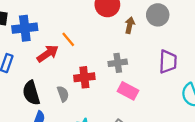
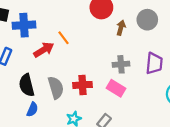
gray cross: (118, 63) -> (121, 64), moved
red cross: (84, 77) -> (82, 85), moved
gray semicircle: (63, 94) -> (56, 88), size x1.5

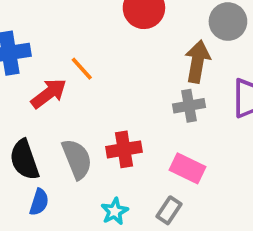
brown arrow: (121, 28) -> (197, 62), moved, size x1.5
pink rectangle: (116, 88) -> (187, 168), moved

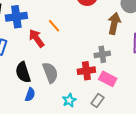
red arrow: (49, 93) -> (36, 38), turned -90
gray cross: (189, 106) -> (102, 54), moved
red cross: (124, 149) -> (86, 71), moved

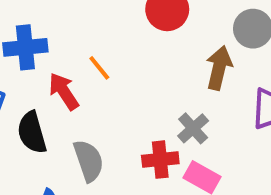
gray cross: (102, 54) -> (193, 128), turned -35
black semicircle: (23, 72) -> (32, 132), moved

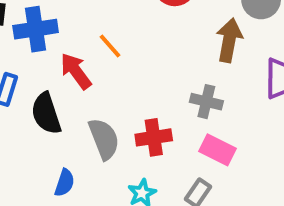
gray cross: (193, 128) -> (206, 102), turned -32
red cross: (160, 160) -> (154, 137), moved

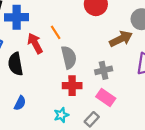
brown arrow: (229, 40) -> (121, 39), turned 45
gray cross: (206, 102) -> (104, 70), turned -35
gray semicircle: (104, 139) -> (69, 57), moved

